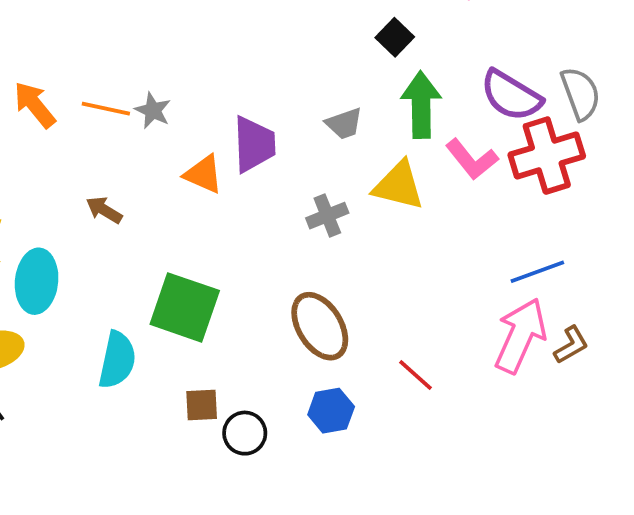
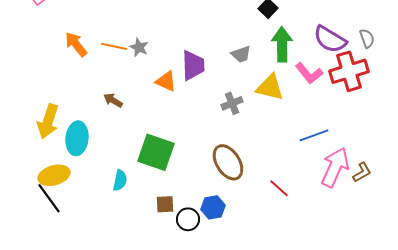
gray semicircle: (580, 94) -> (367, 38), size x0.7
blue line: (537, 272) -> (314, 135), moved
cyan semicircle: (117, 360) -> (120, 180), size x0.7
blue hexagon: (331, 411) -> (213, 207), moved

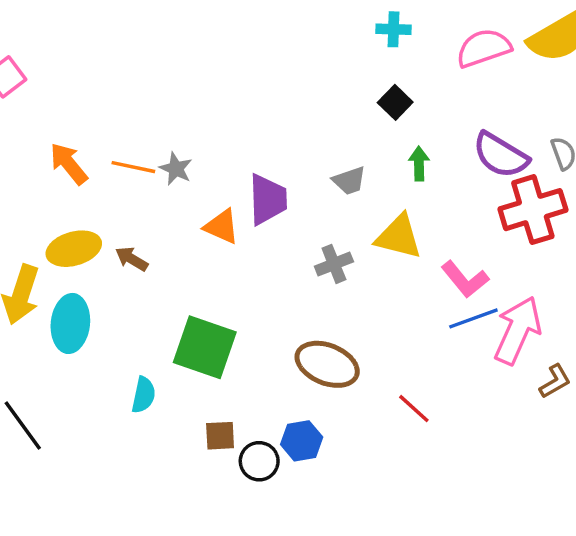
green arrow: (282, 44) -> (419, 164), size x0.6
pink L-shape: (309, 73) -> (465, 279), moved
brown ellipse: (228, 162) -> (327, 364), turned -36
pink arrow: (335, 167) -> (518, 330), moved
yellow ellipse: (54, 175) -> (74, 249), moved

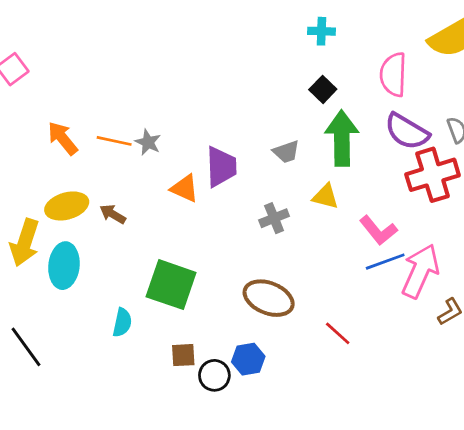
pink semicircle: (484, 48) -> (393, 75), moved, turned -69
green arrow: (419, 164) -> (342, 138), size x2.0
yellow triangle: (399, 237) -> (326, 196), size x0.7

